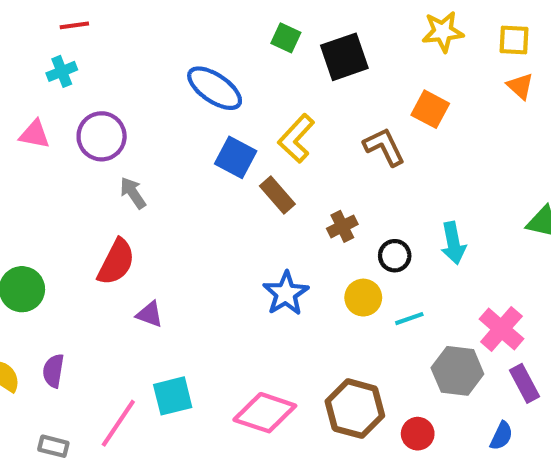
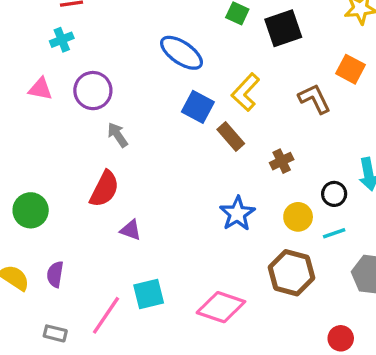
black circle: (395, 256) -> (334, 194), moved
brown hexagon: (355, 409) -> (291, 273), moved
red circle: (418, 434) -> (341, 338), moved

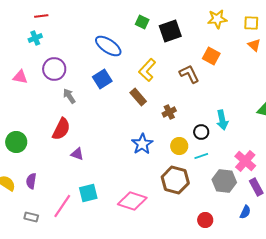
pink triangle: (40, 89) -> (20, 77), moved
blue square: (198, 107) -> (102, 79), moved, turned 30

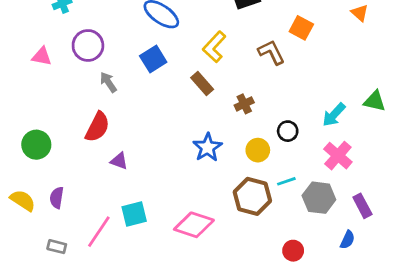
cyan arrow: (222, 120) -> (334, 115), moved, turned 54
cyan line: (201, 156) -> (286, 181), moved
pink cross: (245, 161) -> (338, 156), moved

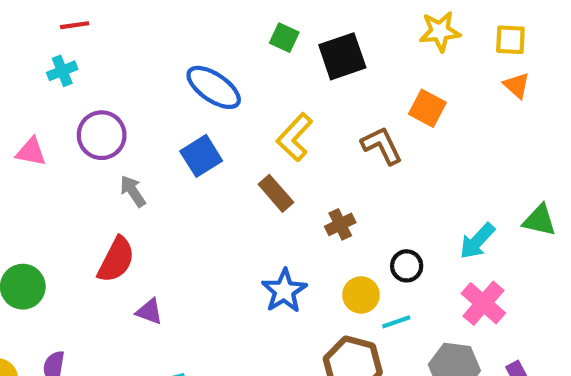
cyan line: (286, 181) -> (396, 322), moved

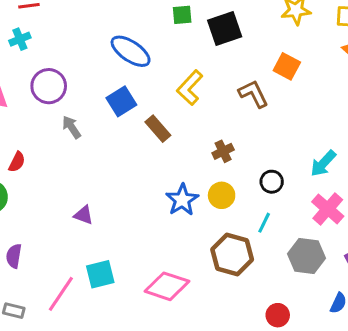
green square: (284, 38) -> (182, 15), turned -30
brown rectangle: (276, 193) -> (158, 129), moved
red semicircle: (116, 260) -> (17, 162), moved, size x0.6
yellow circle: (361, 295) -> (222, 195), moved
cyan line: (396, 322) -> (264, 223), turned -45

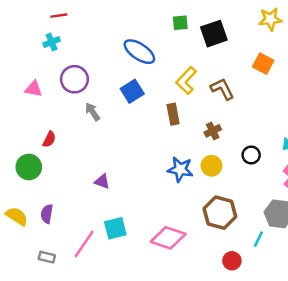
brown L-shape: (253, 94) -> (222, 89), moved
brown rectangle: (158, 129) -> (173, 114), moved, turned 30
blue star: (182, 200) -> (180, 169), turned -30
cyan line: (264, 223) -> (258, 239), moved
red circle: (278, 315) -> (232, 261), moved

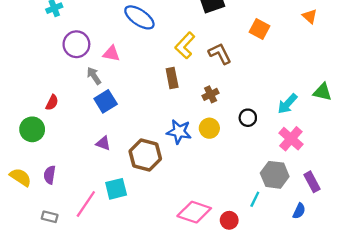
pink triangle: (34, 89) -> (111, 54), moved
blue square: (132, 91) -> (106, 101), moved
brown hexagon: (220, 213) -> (145, 155), moved
pink diamond: (168, 238) -> (194, 212), moved

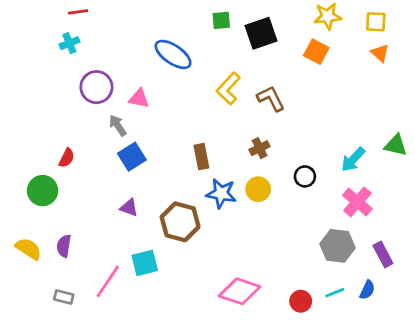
orange square: (259, 29) -> (316, 52), moved
brown rectangle: (172, 78) -> (201, 157), moved
cyan line: (255, 199) -> (335, 293), moved, turned 42
red circle: (229, 220) -> (301, 301), moved

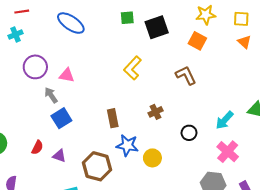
blue ellipse: (173, 54) -> (71, 23), moved
brown L-shape: (271, 98) -> (186, 75), moved
red semicircle: (67, 158) -> (37, 147), moved
yellow circle: (258, 189) -> (152, 158), moved

